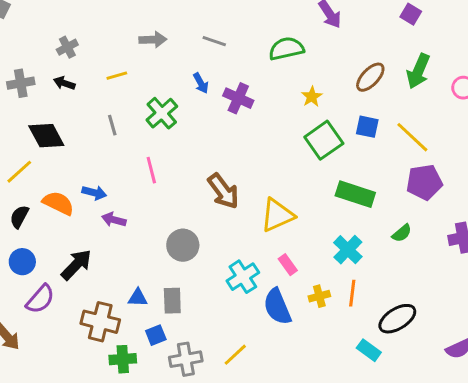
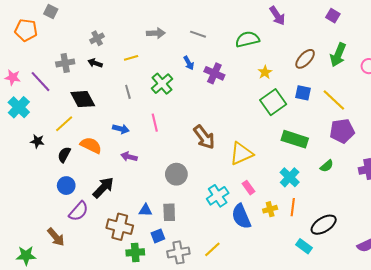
blue arrow: (94, 193) -> (121, 129), moved

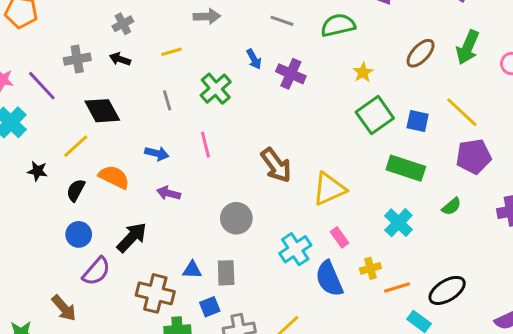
gray line: (198, 34) -> (282, 21), moved
blue square: (303, 93) -> (418, 121), moved
orange line: (293, 207) -> (397, 288), moved, turned 66

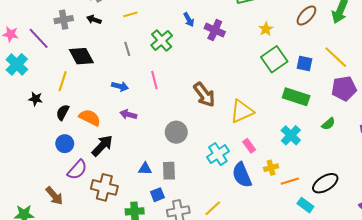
yellow line: (76, 146) -> (63, 81), turned -30
orange semicircle: (114, 177) -> (90, 118), moved
brown cross: (155, 293) -> (104, 187), moved

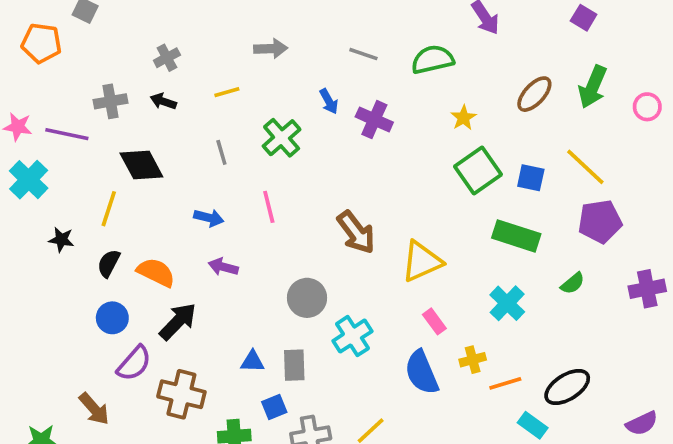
purple line: (39, 38) -> (67, 134), turned -35
cyan cross: (218, 154) -> (352, 336), moved

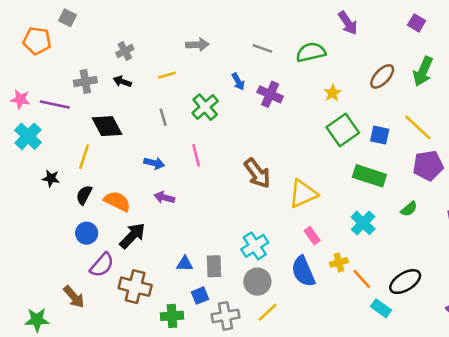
gray circle: (307, 298) -> (257, 282), moved
orange line: (505, 383) -> (362, 279), turned 65

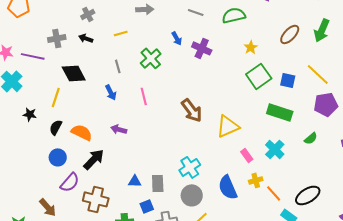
blue arrow: (154, 163) -> (111, 92), moved, turned 49
pink rectangle: (312, 236) -> (247, 155), moved

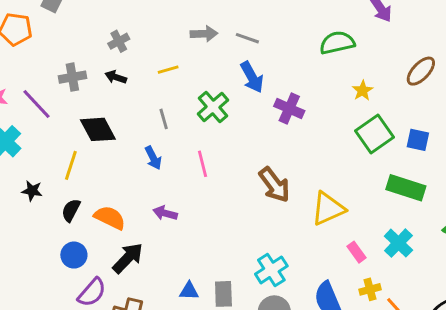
gray line: (196, 12) -> (247, 38), moved
blue arrow: (177, 38) -> (252, 77), size x1.5
purple cross: (202, 48) -> (289, 108), moved
purple line: (33, 56) -> (37, 104), turned 35

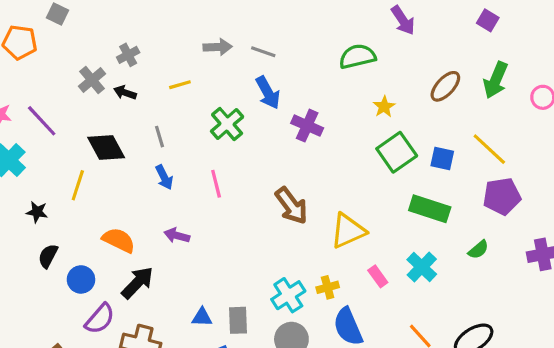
gray cross: (72, 77) -> (92, 80), moved, turned -30
gray line: (164, 119) -> (160, 137), moved
black semicircle: (71, 210) -> (48, 256), moved
yellow cross: (370, 289) -> (328, 287), moved

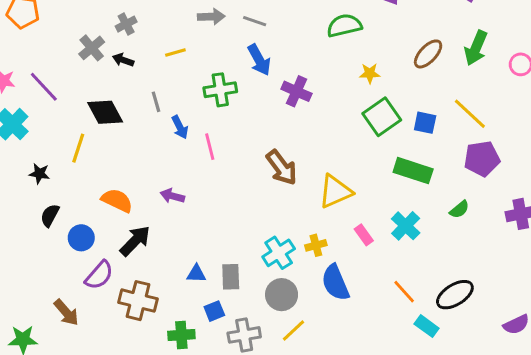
yellow star: (384, 107) -> (370, 73), turned 30
green cross: (227, 124) -> (220, 90), turned 32
blue arrow: (164, 177) -> (180, 127), moved

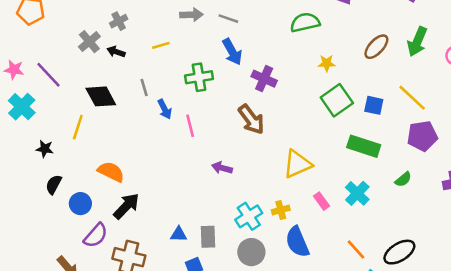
brown arrow: (282, 168) -> (251, 119), moved
purple arrow: (172, 196) -> (222, 168), moved

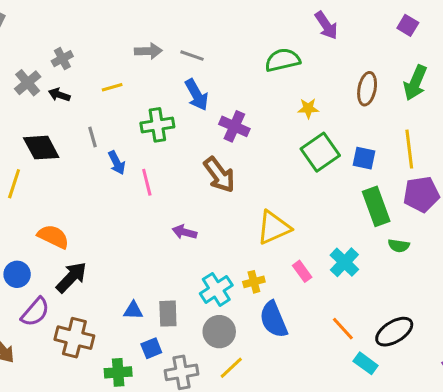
brown ellipse: (376, 47) -> (367, 89), turned -32
yellow line: (412, 98) -> (409, 149), turned 40
green rectangle: (364, 146) -> (376, 206), moved, turned 52
green semicircle: (403, 179) -> (399, 246), turned 48

